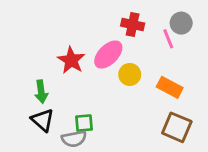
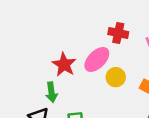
green arrow: (41, 92) -> (51, 92), moved

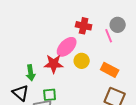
red star: (64, 65) -> (54, 64), moved, turned -30

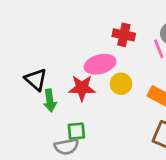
pink ellipse: (67, 47) -> (100, 64), turned 30
black triangle: (21, 93) -> (36, 80), moved

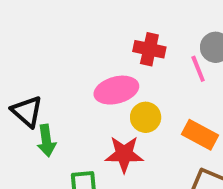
red star: (82, 88) -> (124, 154), moved

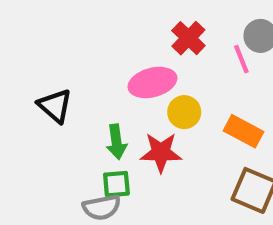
red cross: (149, 49) -> (188, 38), turned 32
green arrow: (46, 141) -> (116, 142), moved

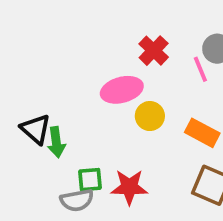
black triangle: (55, 106) -> (36, 129), moved
green arrow: (116, 142) -> (56, 142), moved
red star: (161, 152) -> (129, 187), moved

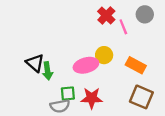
pink line: (200, 69) -> (123, 27), moved
pink ellipse: (122, 90) -> (86, 65), moved

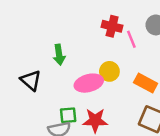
red cross: (106, 15) -> (112, 26), turned -30
green arrow: (48, 71) -> (59, 55), moved

